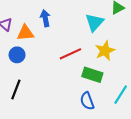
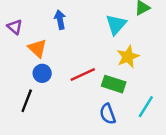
orange triangle: (25, 33) -> (37, 48), moved, turned 48
red line: (70, 54) -> (83, 75), moved
blue circle: (17, 55) -> (42, 73), moved

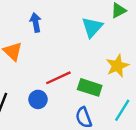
yellow star: (128, 57) -> (117, 66), moved
blue circle: (42, 73) -> (38, 99), moved

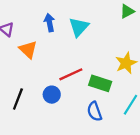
cyan triangle: (92, 27) -> (79, 27), moved

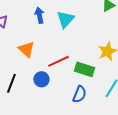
orange triangle: (28, 50) -> (26, 49), moved
blue semicircle: (94, 111) -> (79, 94), turned -138

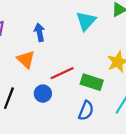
blue arrow: (39, 15) -> (39, 32), moved
cyan triangle: (65, 19) -> (86, 21), moved

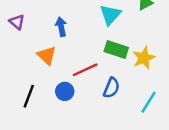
green rectangle: (92, 82) -> (116, 49), moved
blue semicircle: (86, 111) -> (111, 88), moved

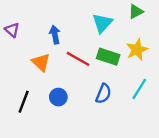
yellow star: (144, 58) -> (137, 50), moved
red line: (85, 70) -> (78, 59), moved, turned 55
cyan line: (149, 102) -> (139, 89), moved

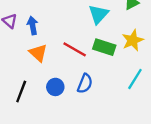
blue arrow: (55, 35) -> (33, 26), moved
blue semicircle: (103, 94) -> (85, 84), moved

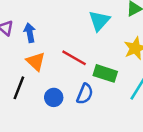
green rectangle: (104, 47) -> (105, 73), moved
black line: (21, 92) -> (19, 88), moved

